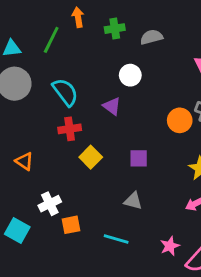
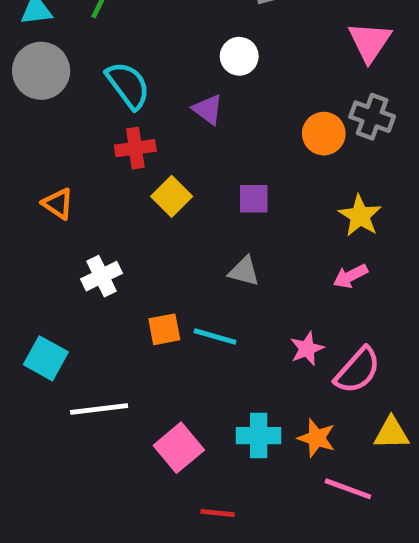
orange square: (71, 225) -> (164, 329), moved
cyan square: (17, 230) -> (46, 358), moved

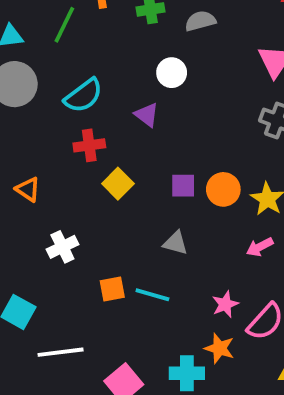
cyan semicircle: (128, 85) -> (84, 96), turned 90
orange circle: (324, 134) -> (223, 189), moved
orange star: (317, 438) -> (219, 348), moved

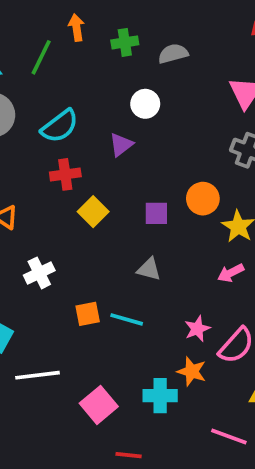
purple triangle: (147, 115) -> (121, 145), turned 45
orange circle: (223, 189) -> (203, 199), moved

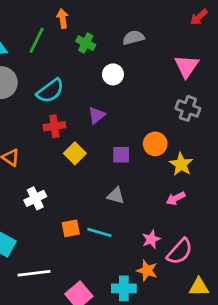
green cross: (125, 42) -> (86, 43), moved, turned 36
purple triangle: (121, 145) -> (97, 115), moved

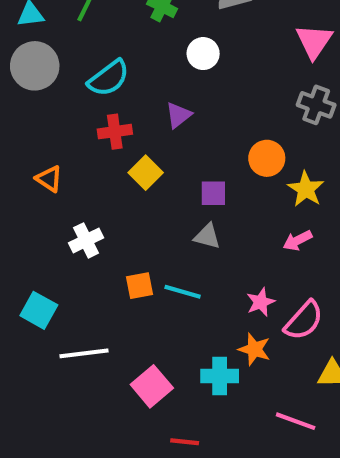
purple square: (121, 155) -> (213, 193), moved

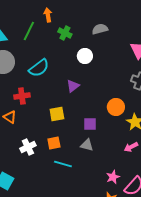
red cross: (115, 132) -> (22, 96), moved
yellow square: (146, 173) -> (57, 114), turned 35
orange square: (139, 286) -> (54, 143), moved
cyan line: (183, 292) -> (63, 164), moved

